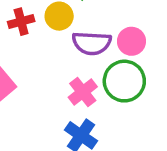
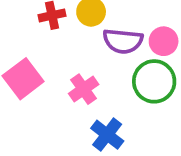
pink cross: (83, 92) -> (84, 89), moved

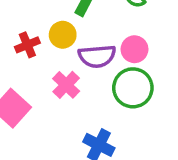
pink cross: (84, 89) -> (66, 85), moved

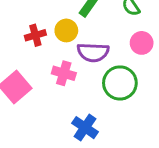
pink circle: (135, 49) -> (142, 43), moved
pink cross: (66, 85) -> (64, 73), turned -35

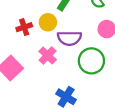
pink cross: (64, 73) -> (48, 55), turned 30

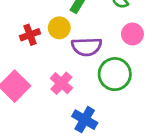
pink cross: (48, 55) -> (61, 83), moved

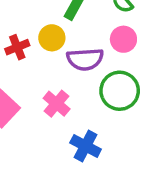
pink circle: (132, 34) -> (123, 39), moved

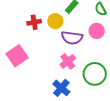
green circle: (120, 91) -> (95, 74), moved
pink cross: (57, 104) -> (68, 61), moved

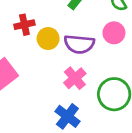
yellow circle: (55, 21) -> (48, 39), moved

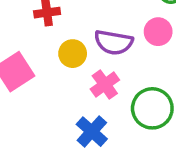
yellow circle: (48, 39) -> (73, 54), moved

